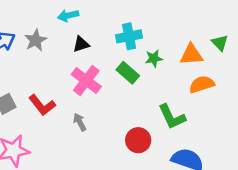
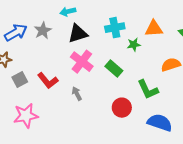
black triangle: (81, 44) -> (78, 34), size x1.5
orange triangle: (191, 55) -> (154, 29), moved
green rectangle: (128, 73) -> (114, 69), moved

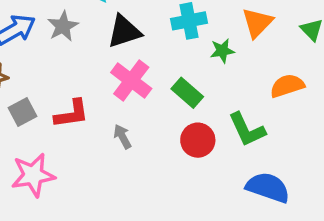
orange triangle: (154, 29) -> (257, 23), turned -42
red L-shape: (48, 81) -> (72, 114), turned -60
red circle: (122, 108) -> (198, 140), moved

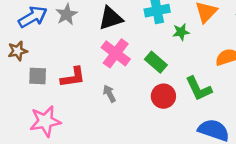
gray square: (23, 112) -> (38, 76), turned 30

